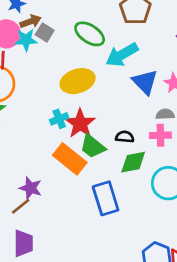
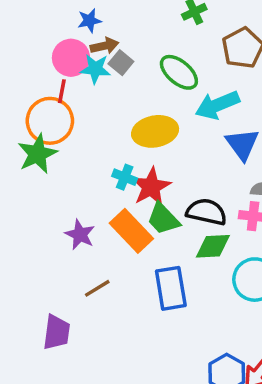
cyan cross: (59, 119) -> (125, 177), turned 36
black semicircle: (125, 137) -> (206, 212), size x1.6
purple star: (31, 188) -> (80, 235), moved
brown line: (21, 206) -> (97, 288), moved

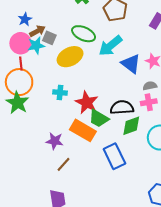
yellow ellipse: (155, 131) -> (70, 57), moved
cyan cross: (125, 177) -> (60, 92), moved
brown line: (97, 288) -> (64, 164), moved

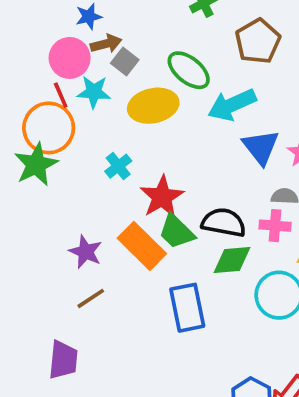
cyan star: (36, 45) -> (94, 92), moved
red line: (21, 64) -> (61, 95), turned -32
cyan cross: (60, 92) -> (118, 166), turned 32

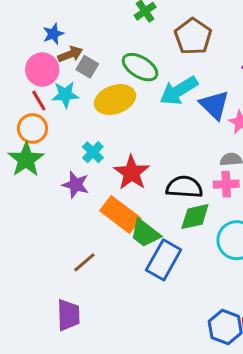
orange circle: (49, 128) -> (32, 128), size x0.7
blue triangle: (261, 147) -> (214, 105), moved
green trapezoid: (176, 231) -> (145, 233), moved
purple star: (86, 252) -> (76, 185), moved
blue rectangle: (187, 308) -> (164, 260), turned 48

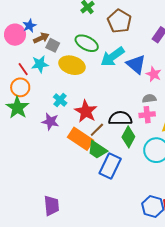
pink circle: (42, 70) -> (15, 35), moved
yellow ellipse: (115, 100) -> (72, 65), turned 40
green diamond: (195, 217) -> (128, 137), turned -45
brown line: (84, 262) -> (97, 130), moved

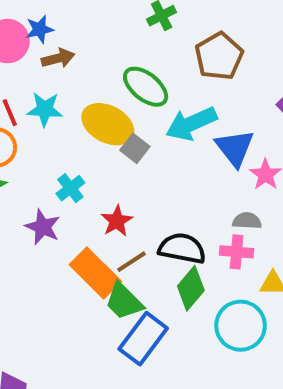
gray square: (53, 45) -> (135, 148), moved
red star: (86, 111) -> (117, 221), size x0.7

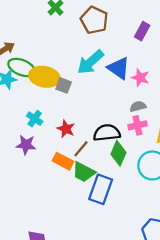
green ellipse: (146, 87) -> (22, 67), moved
orange rectangle: (95, 273) -> (63, 161), size x0.7

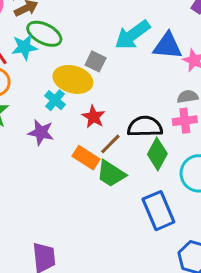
blue triangle: (119, 68) -> (167, 46), turned -35
yellow ellipse: (44, 77) -> (73, 79), moved
blue rectangle: (101, 189) -> (158, 211), moved, turned -48

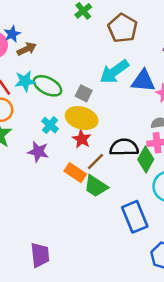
green ellipse: (44, 34) -> (47, 86), moved
yellow ellipse: (73, 79) -> (82, 118), moved
green diamond: (157, 154) -> (146, 159), moved

